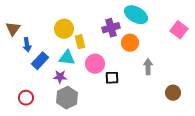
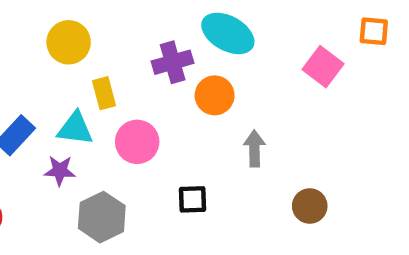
yellow circle: (64, 29) -> (69, 42), moved
black square: (112, 78) -> (192, 199), moved
gray hexagon: (67, 98) -> (102, 217), moved

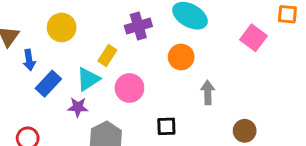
yellow circle: (69, 42) -> (62, 27), moved
purple cross: (173, 62) -> (138, 26), moved
yellow rectangle: (104, 93) -> (107, 56), turned 48
cyan triangle: (75, 129) -> (88, 79), turned -40

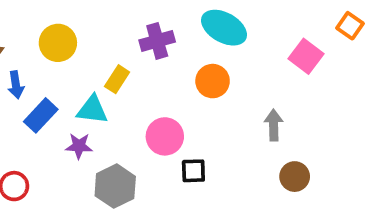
orange square: (287, 14) -> (350, 26), turned 30
cyan triangle: (88, 79) -> (92, 110), turned 40
pink circle: (129, 88) -> (165, 136), moved
gray arrow: (208, 92) -> (274, 125), moved

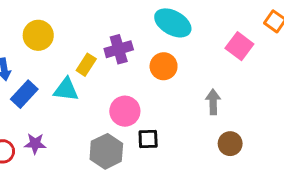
purple cross: (157, 41) -> (119, 49), moved
purple star: (79, 146) -> (35, 144), moved
gray hexagon: (115, 186) -> (106, 151), moved

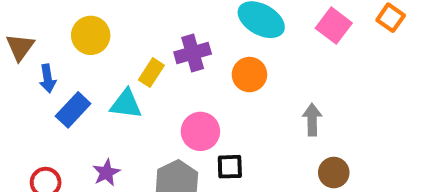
pink square: (239, 46) -> (334, 26), moved
purple star: (35, 144) -> (106, 173), moved, turned -30

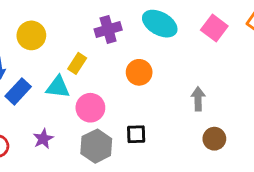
purple cross: (193, 53) -> (108, 30), moved
orange circle: (249, 75) -> (139, 72), moved
pink circle: (200, 131) -> (90, 108), moved

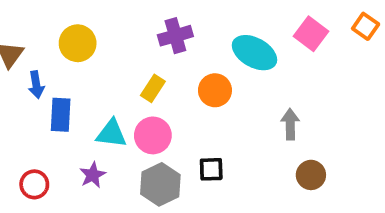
cyan ellipse: (160, 24) -> (254, 53), moved
yellow rectangle: (77, 63) -> (153, 88), moved
cyan triangle: (58, 87) -> (111, 134), moved
blue rectangle: (18, 91) -> (61, 115), turned -40

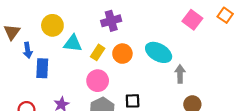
cyan ellipse: (254, 53) -> (159, 52), moved
orange circle: (215, 90) -> (122, 54), moved
cyan triangle: (111, 134) -> (73, 43), moved

